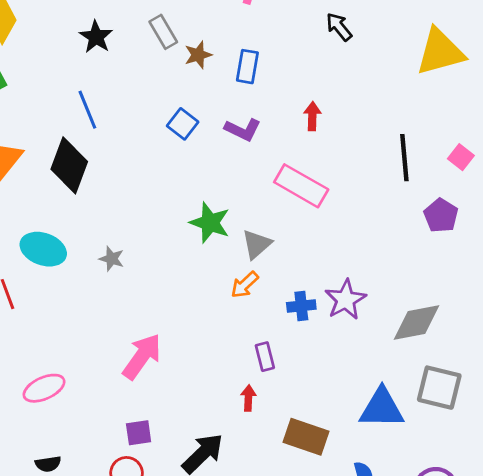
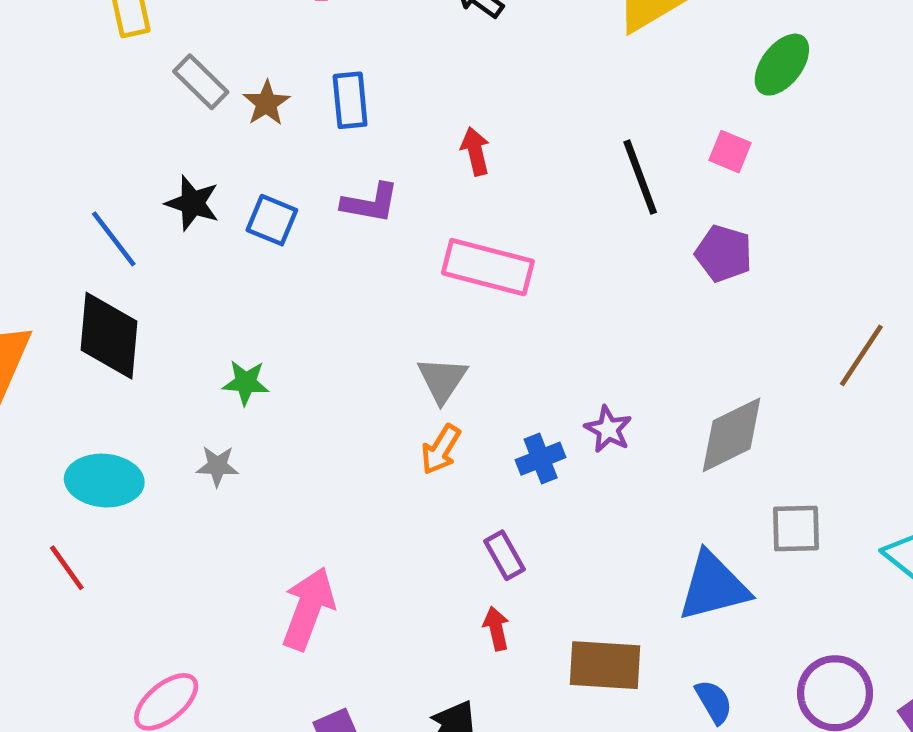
black star: (96, 37) -> (192, 203), moved
green star: (210, 223) -> (246, 383), moved, size x0.7
purple star: (346, 300) -> (608, 429), size x0.7
gray square: (439, 388) -> (796, 528), size x0.7

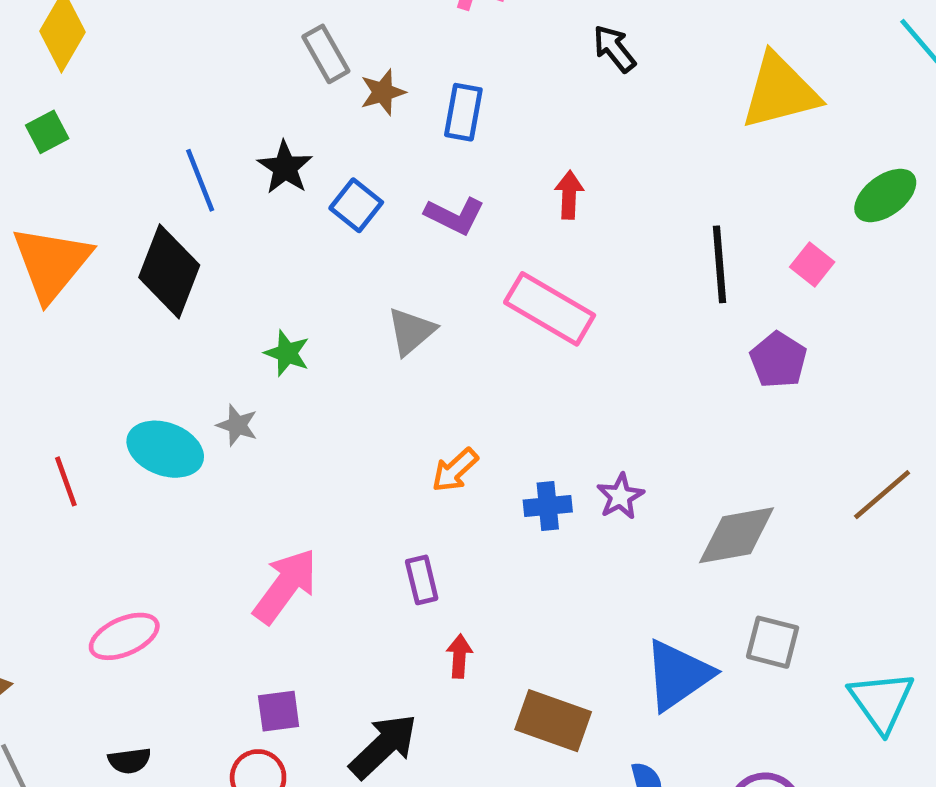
gray triangle: (442, 380) -> (411, 331), moved
cyan ellipse: (104, 481) -> (165, 449), moved
purple rectangle: (505, 555) -> (422, 580), moved
blue triangle: (713, 586) -> (678, 675), turned -36

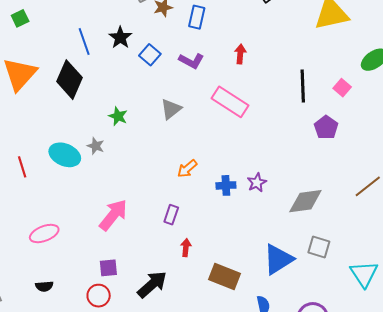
purple rectangle: (422, 580) -> (171, 215), turned 30

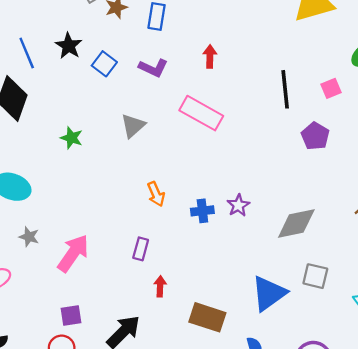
pink square: (342, 88) -> (331, 88), turned 30
gray star: (96, 146) -> (29, 237), moved
orange arrow: (187, 169) -> (156, 194), turned -70

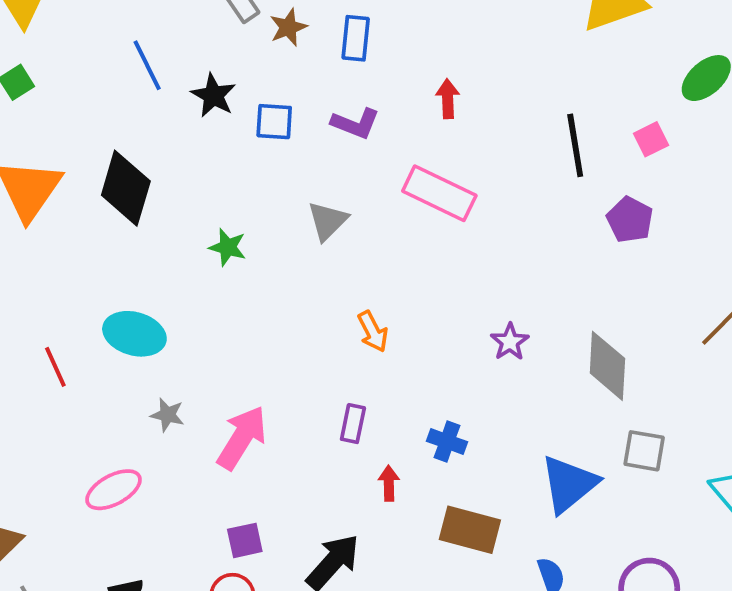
blue line: (27, 53) -> (147, 65), moved
blue square: (104, 64) -> (274, 122), turned -30
blue cross: (202, 211) -> (447, 442), moved, turned 30
gray diamond: (296, 223) -> (607, 366), turned -72

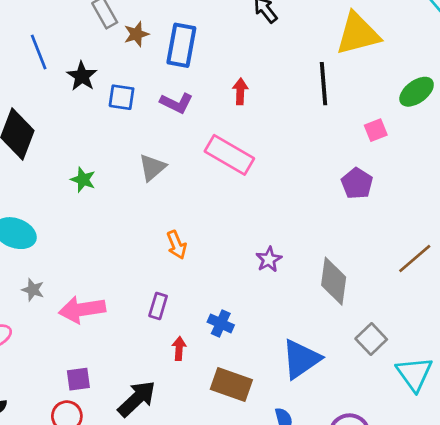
blue rectangle: (356, 38) -> (181, 45), size x1.4
black line: (575, 145) -> (323, 84), moved
pink arrow: (242, 438) -> (82, 309), turned -135
gray square: (644, 451) -> (371, 339), moved, turned 32

